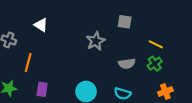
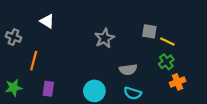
gray square: (125, 22) -> (149, 31), moved
gray semicircle: (127, 64) -> (128, 70), moved
orange cross: (165, 91) -> (178, 82), moved

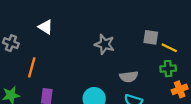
gray star: (104, 38) -> (105, 44), turned -30
green cross: (166, 62) -> (168, 69), turned 32

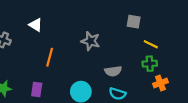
gray square: (151, 37) -> (134, 22), moved
orange line: (32, 67) -> (50, 57), moved

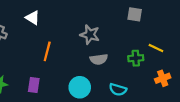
yellow line: (151, 44) -> (156, 48), moved
green cross: (150, 64) -> (136, 58), moved
gray semicircle: (113, 71) -> (99, 59), moved

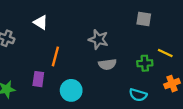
purple rectangle: (34, 85) -> (38, 79), moved
cyan circle: (80, 87) -> (71, 90), moved
cyan semicircle: (118, 90) -> (138, 95), moved

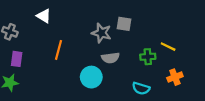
gray square: (144, 19) -> (124, 24), moved
purple rectangle: (38, 79) -> (17, 59), moved
cyan circle: (71, 90) -> (91, 77), moved

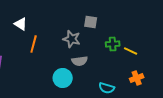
gray square: (124, 24) -> (91, 22), moved
orange line: (58, 50) -> (34, 44), moved
green cross: (148, 57) -> (113, 44), moved

